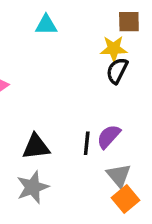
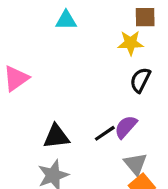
black semicircle: (117, 71) -> (140, 80), moved
black line: (87, 143) -> (105, 133), turned 50

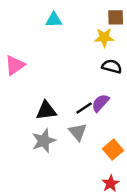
black semicircle: (140, 80) -> (112, 66), turned 78
gray triangle: (135, 164) -> (78, 132), moved

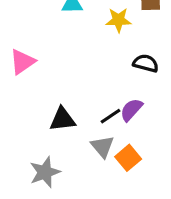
yellow star: (104, 37) -> (119, 20), moved
gray star: (44, 141) -> (45, 172), moved
orange square: (113, 150) -> (128, 158), moved

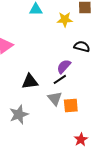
purple semicircle: (131, 110) -> (64, 66), moved
orange square: (128, 158) -> (71, 105), turned 35

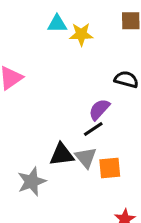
yellow star: (65, 19) -> (81, 34), moved
black triangle: (30, 81) -> (62, 154), moved

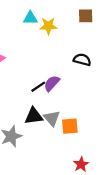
purple semicircle: (99, 109) -> (52, 83), moved
black line: (93, 129) -> (38, 87), moved

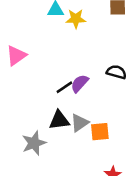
black semicircle: (82, 60) -> (116, 72), moved
gray triangle: (52, 118) -> (80, 123), turned 36

